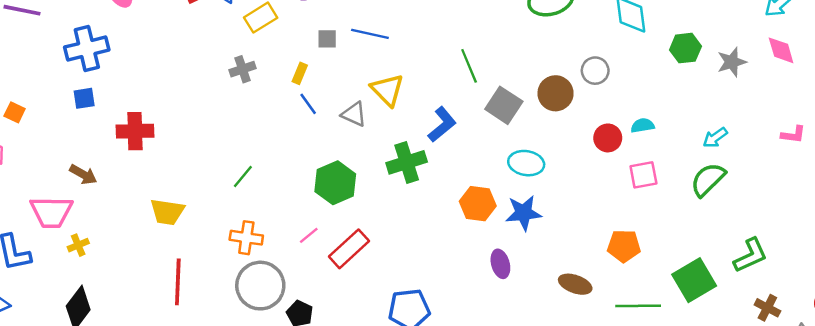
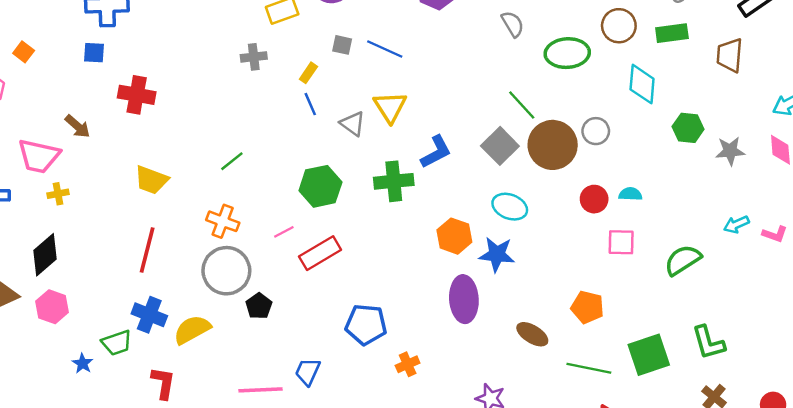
green line: (469, 66) -> (522, 105), moved, turned -32
brown circle: (556, 93) -> (553, 145), size x1.4
cyan arrow: (715, 138) -> (736, 224), moved
green L-shape: (751, 255) -> (708, 343), turned 87
purple ellipse: (500, 264) -> (464, 299), size x1.6

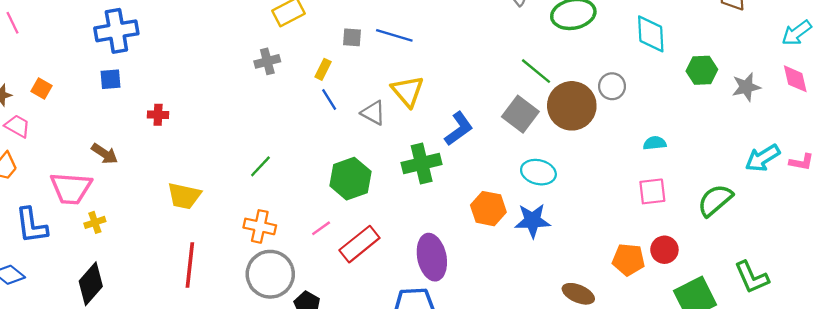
red cross: (137, 95) -> (158, 115), size x0.6
red circle: (594, 199) -> (664, 250), moved
cyan arrow: (736, 224) -> (763, 158), size x1.4
purple ellipse: (464, 299) -> (432, 257), moved

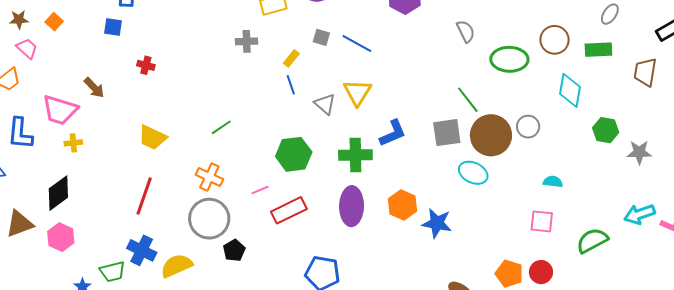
gray square: (520, 114) -> (447, 133), turned 32
cyan ellipse: (538, 172) -> (473, 173), moved
purple ellipse: (432, 257) -> (352, 206), moved

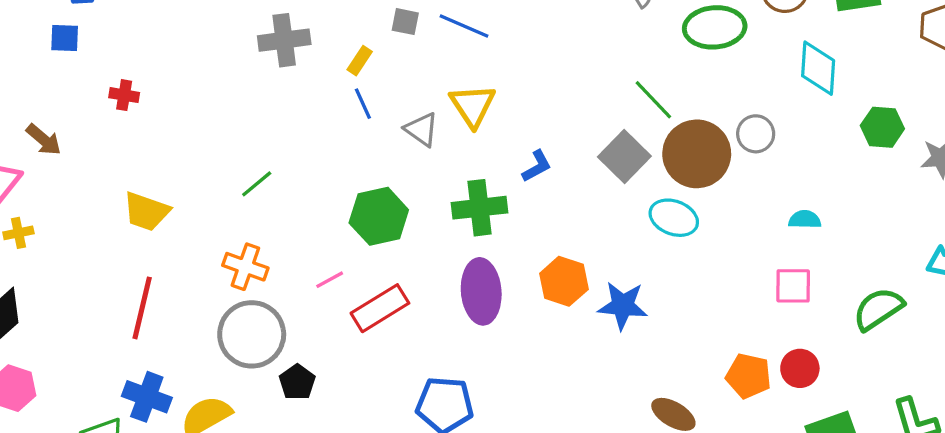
gray cross: (247, 41) -> (284, 40), size x1.4
blue L-shape: (393, 133) -> (537, 166), size x0.7
gray square: (447, 133) -> (624, 156), turned -32

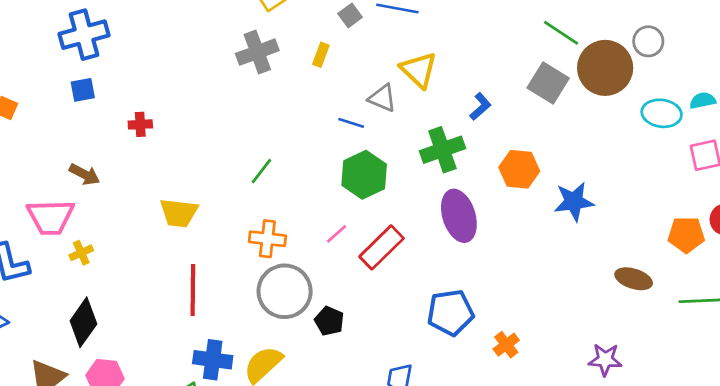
gray square: (405, 22) -> (350, 15), turned -35
blue line: (363, 104) -> (351, 123), moved, turned -35
cyan ellipse: (674, 218) -> (662, 113), moved
orange hexagon: (564, 281) -> (519, 169), moved

